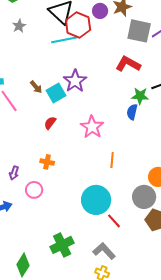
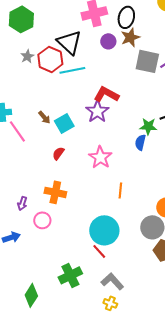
red hexagon: (78, 25) -> (50, 59), moved
red L-shape: (128, 64) -> (106, 94), moved
purple star: (75, 81) -> (97, 111), moved
orange cross: (47, 162) -> (55, 192), size x1.5
red line: (114, 221) -> (99, 251), moved

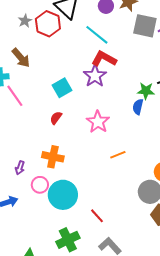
cyan line: (72, 70) -> (97, 35), moved, turned 50
brown arrow: (44, 117) -> (21, 58), moved, size x1.5
orange line: (120, 190) -> (118, 155), turned 63
cyan circle: (104, 230) -> (63, 195), moved

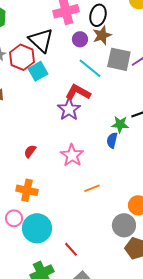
cyan line: (97, 35) -> (90, 68), moved
cyan square: (62, 88) -> (38, 71), moved

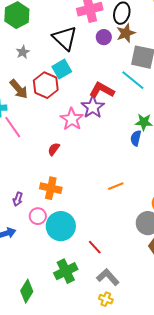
red hexagon: (22, 57) -> (46, 85), moved
cyan line: (90, 68) -> (133, 80), moved
pink star: (72, 155) -> (72, 119), moved

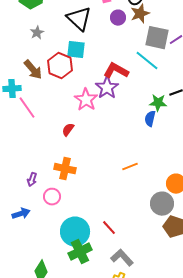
cyan square: (62, 69) -> (76, 50), turned 36
cyan circle: (61, 226) -> (75, 232), moved

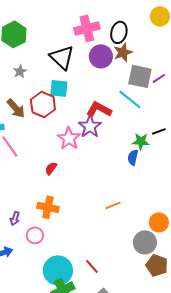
purple circle: (118, 18) -> (101, 56), size x1.5

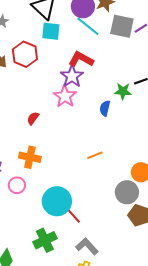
cyan square: (59, 88) -> (51, 31), moved
cyan line: (130, 99) -> (88, 26), moved
pink star: (69, 138) -> (65, 96), moved
blue semicircle: (133, 157) -> (105, 108), moved
cyan circle: (58, 270) -> (57, 201), moved

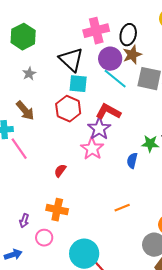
red hexagon: (25, 54) -> (68, 109), moved

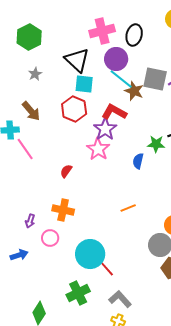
brown star: (132, 55) -> (134, 91), moved, turned -30

